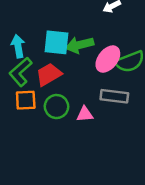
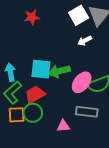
green circle: (57, 107) -> (33, 113), moved

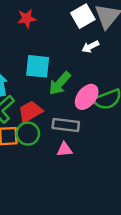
cyan square: (41, 69) -> (38, 66), moved
green arrow: (59, 71) -> (60, 83), turned -35
gray rectangle: (87, 112) -> (66, 125), moved

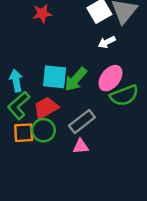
cyan square: (38, 66) -> (55, 77), moved
pink ellipse: (87, 97) -> (110, 78), moved
gray rectangle: (66, 125) -> (82, 122), turned -45

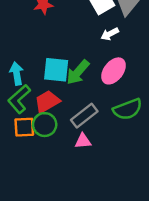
green semicircle: (124, 95) -> (128, 109), moved

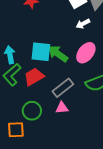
green arrow: (78, 72) -> (58, 54), turned 85
green circle: (45, 125) -> (32, 111), moved
orange square: (24, 127) -> (16, 130), moved

